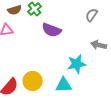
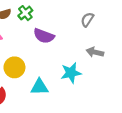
yellow circle: (33, 81) -> (14, 67), moved
cyan triangle: (64, 85) -> (39, 87), moved

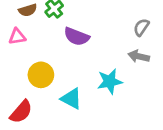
gray semicircle: (87, 20) -> (141, 27), moved
cyan triangle: (39, 87) -> (71, 99), turned 30

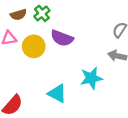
yellow circle: (41, 75) -> (34, 46), moved

